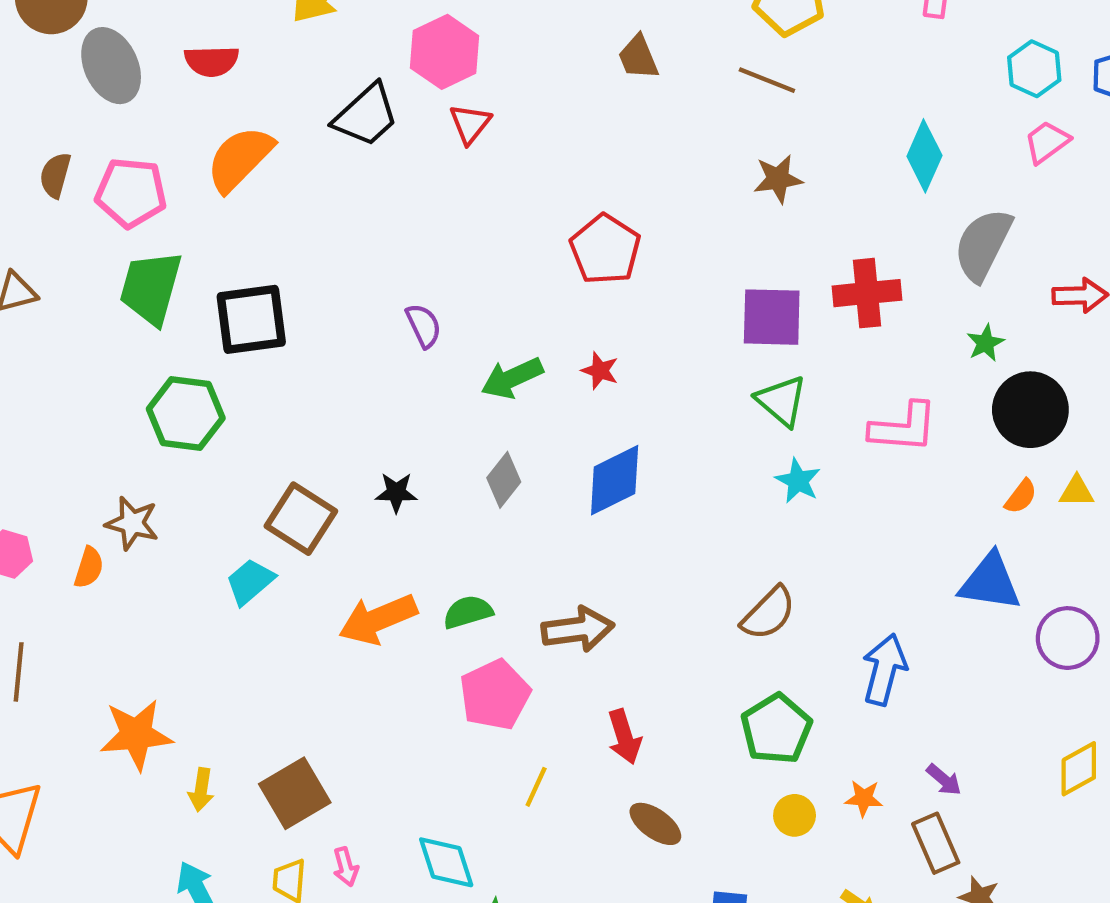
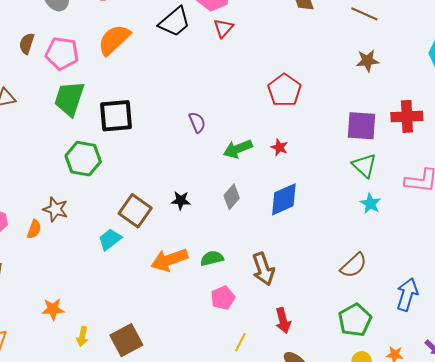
brown arrow: (578, 629) -> (263, 269), turned 76
pink pentagon: (495, 695) -> (223, 298), size x0.7
orange star: (136, 735) -> (53, 309), size x0.7

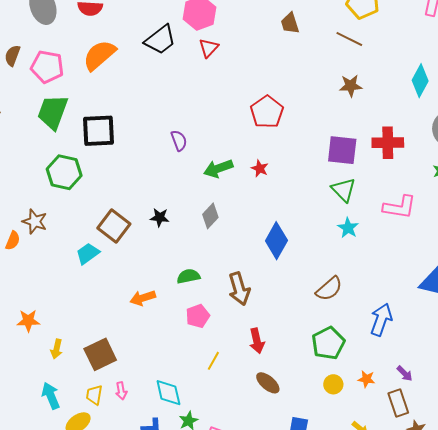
blue diamond: (284, 199) -> (276, 241), moved, turned -39
orange arrow: (169, 260) -> (143, 298), moved, size x0.7

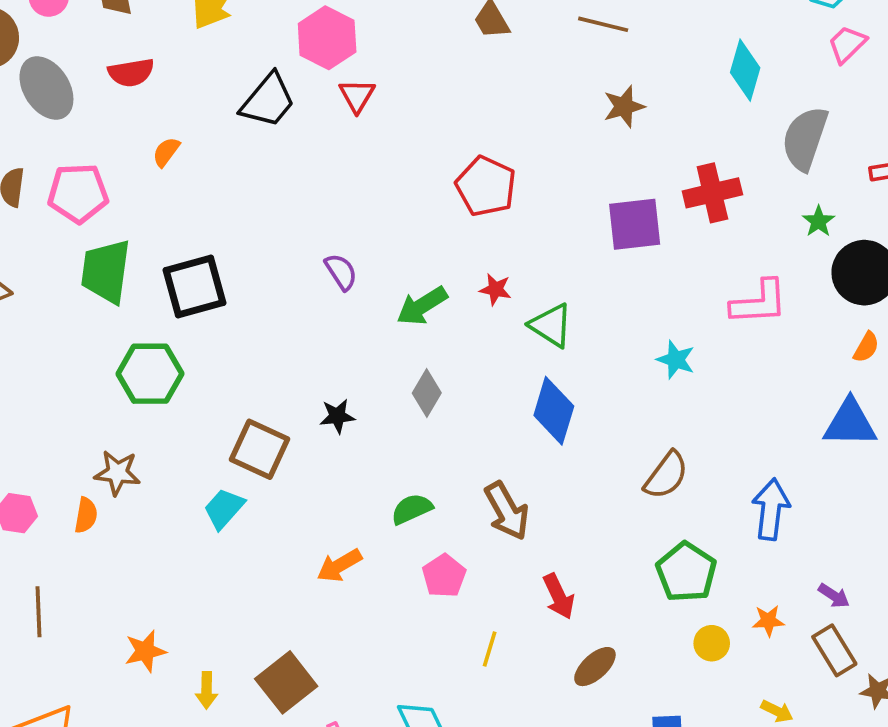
orange semicircle: (99, 55) -> (166, 152), size x0.5
green triangle: (344, 190) -> (551, 325), moved
brown ellipse: (268, 383) -> (595, 667), turned -70

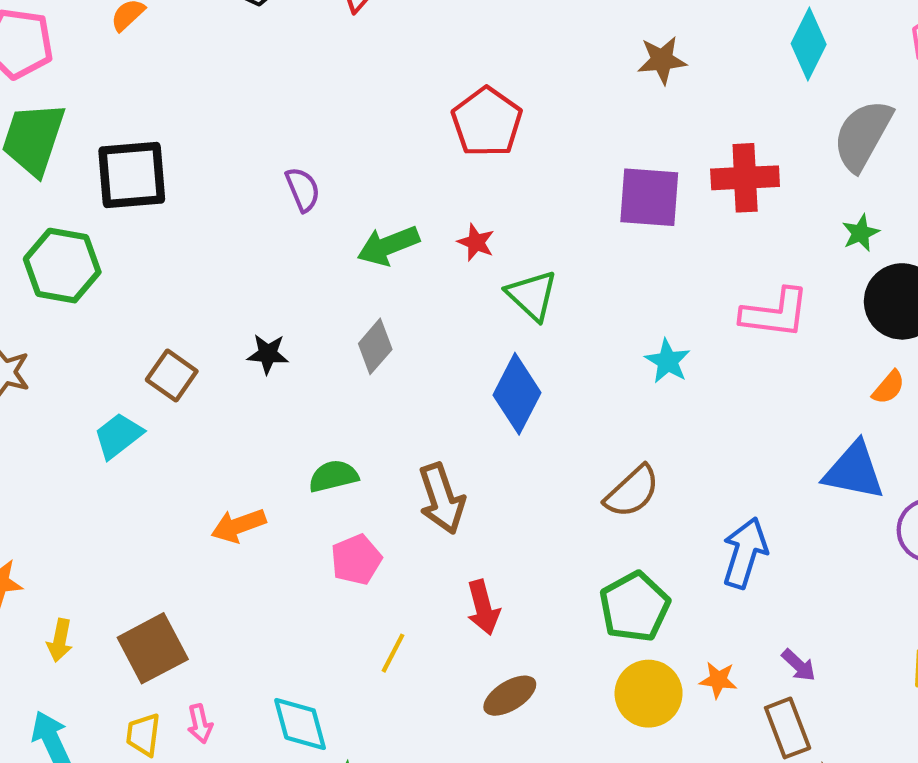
brown square: (260, 449) -> (172, 375), size x0.7
yellow circle: (712, 643) -> (649, 694), size x1.6

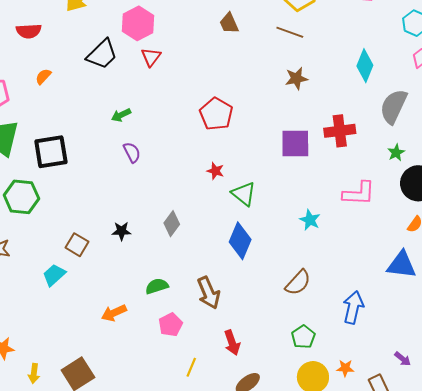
green arrow: (388, 246) -> (121, 115), moved, size x0.7
green pentagon: (635, 607) -> (303, 337), size x0.7
purple arrow: (799, 665) -> (403, 359), moved

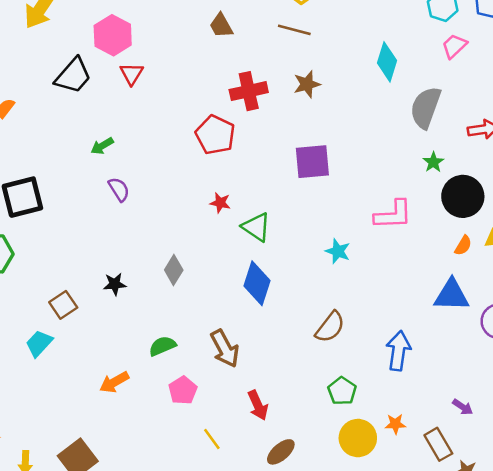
red cross: (340, 131) -> (249, 91), moved
brown square: (77, 245) -> (63, 305), turned 30
yellow line: (191, 367) -> (212, 439), turned -54

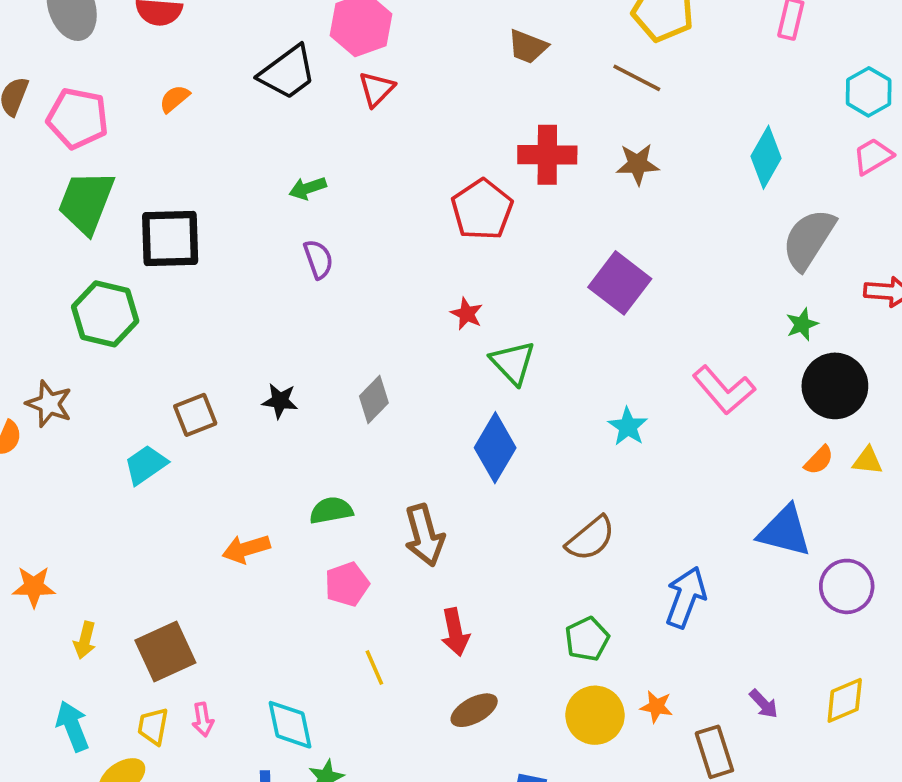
brown trapezoid: (221, 26) -> (528, 47), turned -52
purple square: (312, 162) -> (620, 283), turned 30
pink L-shape: (393, 215) -> (724, 390), turned 39

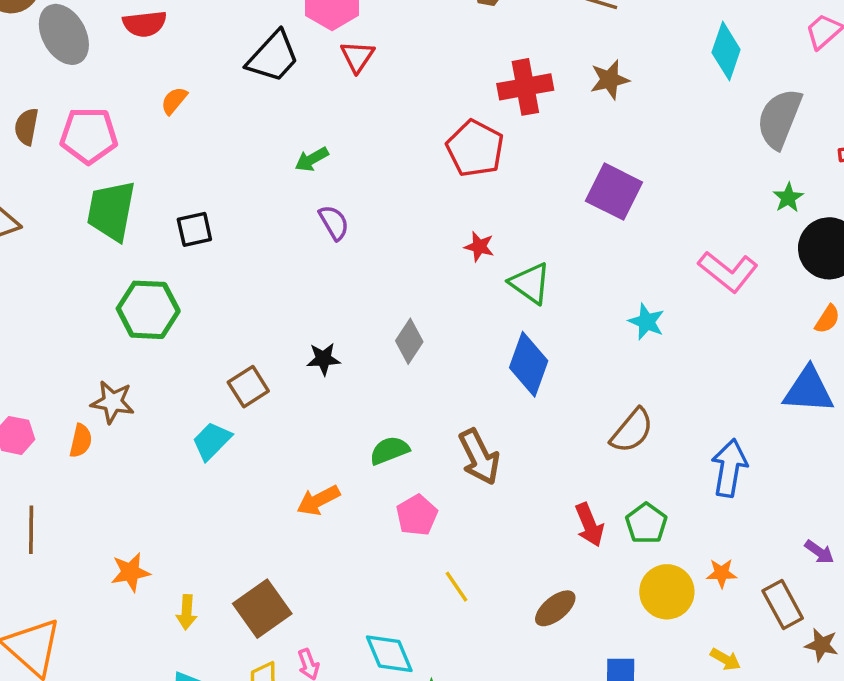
black square: (170, 238) -> (194, 229), size x0.6
red arrow: (455, 632) -> (589, 525), moved

